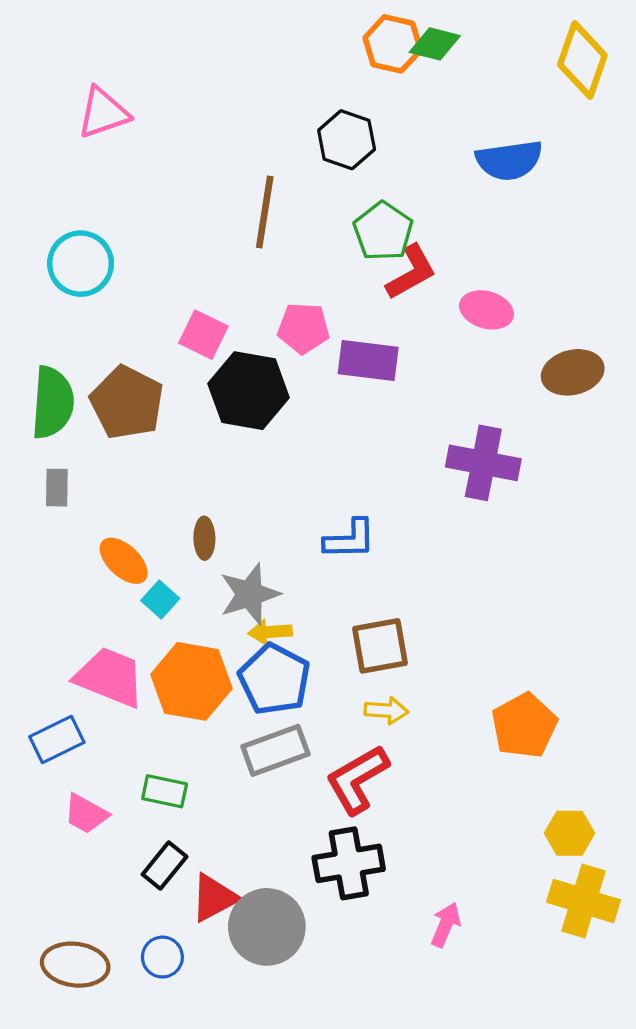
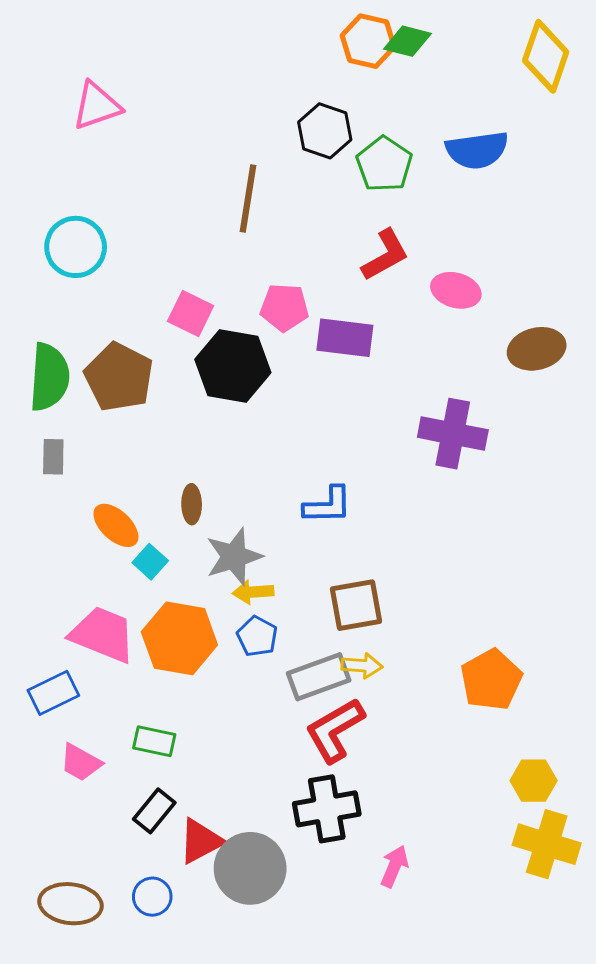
green pentagon: (383, 231) -> (384, 164), moved
blue pentagon: (274, 679) -> (257, 636), size x0.6
gray rectangle: (275, 750) -> (319, 677), moved
pink arrow: (446, 925) -> (394, 866), moved

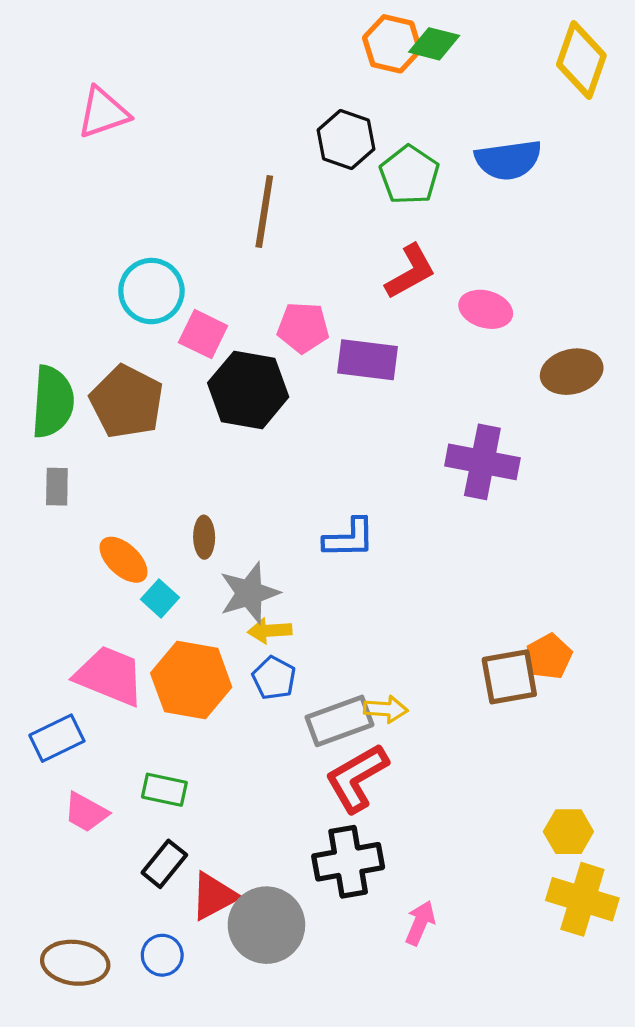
cyan circle: (76, 247) -> (151, 291), moved
brown square: (356, 605) -> (509, 677), moved
orange pentagon: (491, 680) -> (549, 656), moved, size x0.7

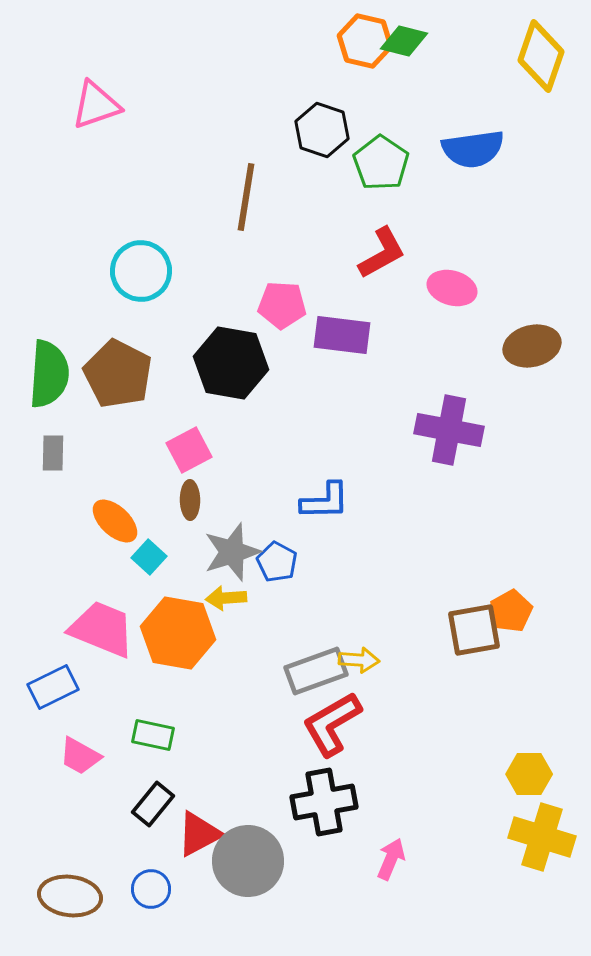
pink square: (203, 334) -> (189, 450), moved, turned 36
yellow arrow: (270, 631) -> (226, 598), moved
blue pentagon: (274, 678) -> (277, 562), moved

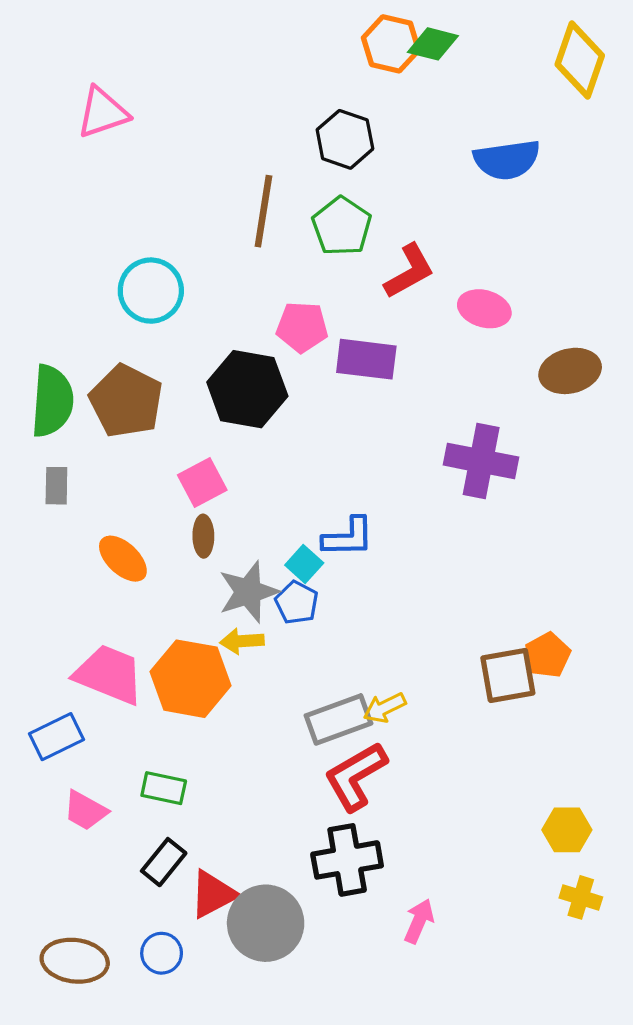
green pentagon: (381, 163) -> (342, 226), moved
cyan square: (149, 557) -> (304, 564), moved
yellow arrow: (359, 660) -> (385, 708), turned 150
yellow cross: (542, 837) -> (581, 897), size x0.6

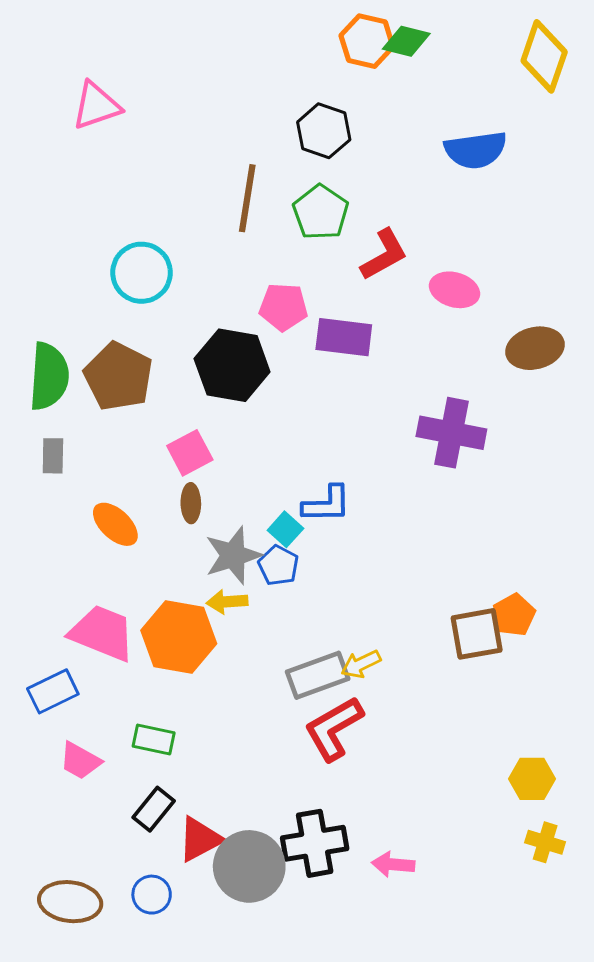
black cross: (347, 860) -> (315, 843), moved
pink arrow: (419, 921) -> (393, 864), turned -108

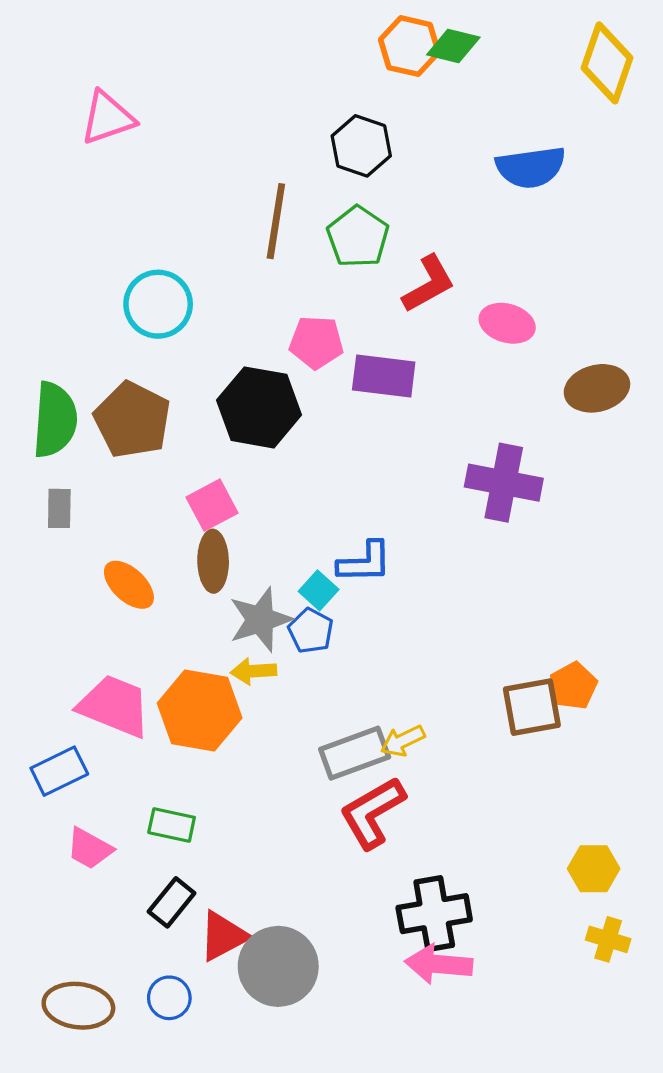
brown ellipse: (191, 503) -> (213, 561), size x1.4
black cross: (315, 843) -> (434, 914), moved
pink arrow: (393, 864) -> (439, 964), size x1.4

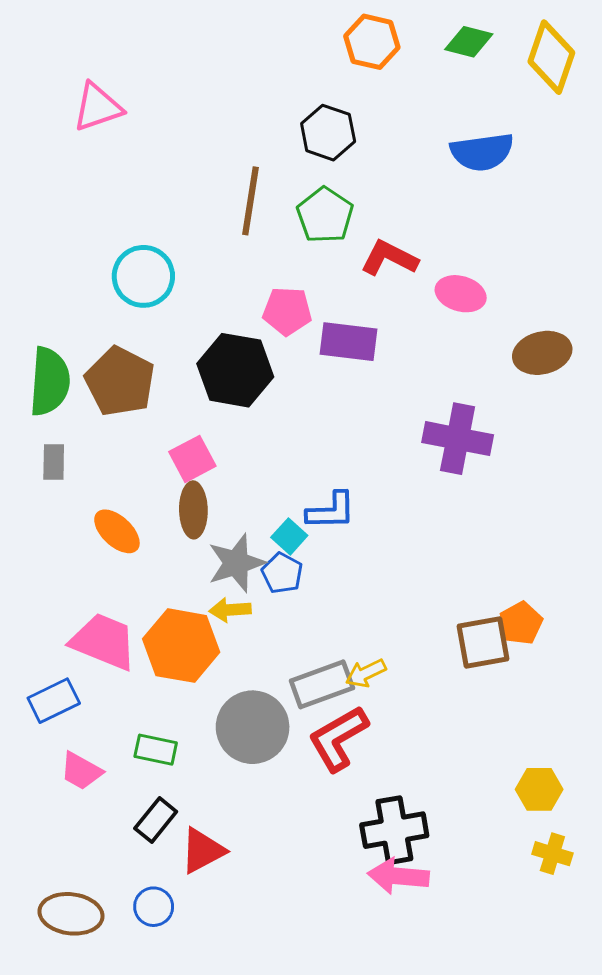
green diamond: (453, 46) -> (469, 42), moved
red L-shape: (429, 284) -> (389, 258), turned -124
gray circle: (278, 966) -> (253, 727), moved

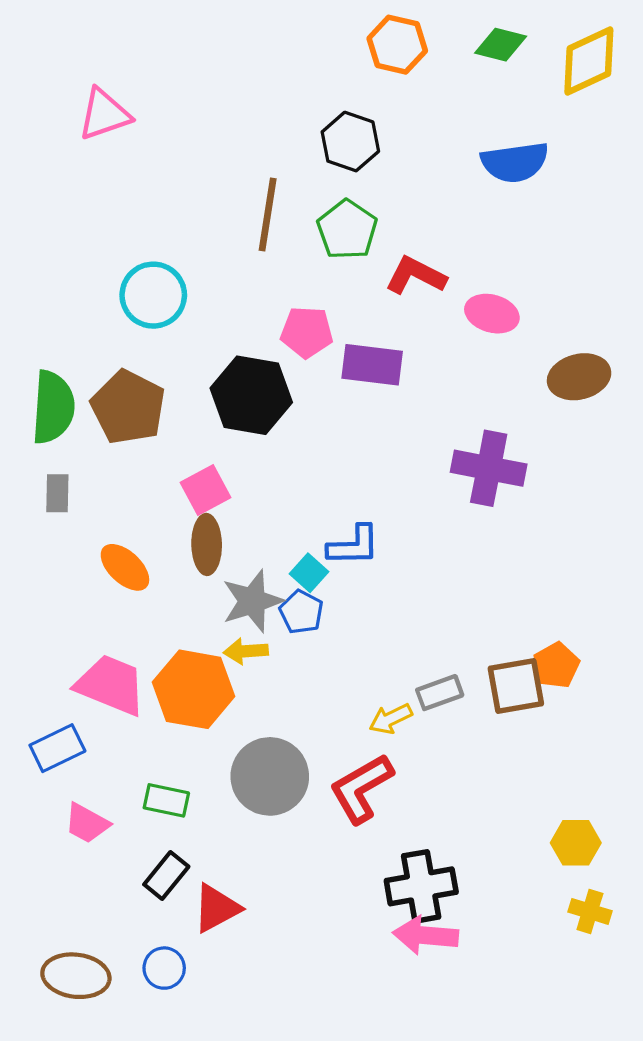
yellow diamond: (551, 57) -> (589, 61), turned 46
gray rectangle: (322, 684) -> (440, 693), moved, size x0.7

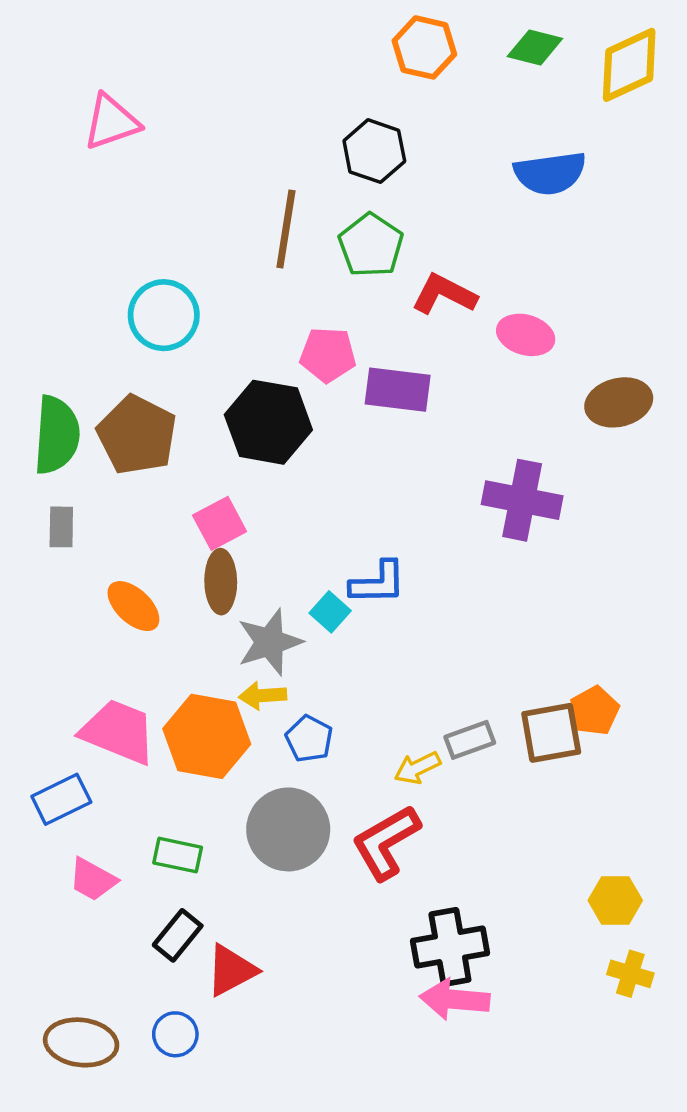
blue pentagon: (301, 612) -> (309, 739), moved

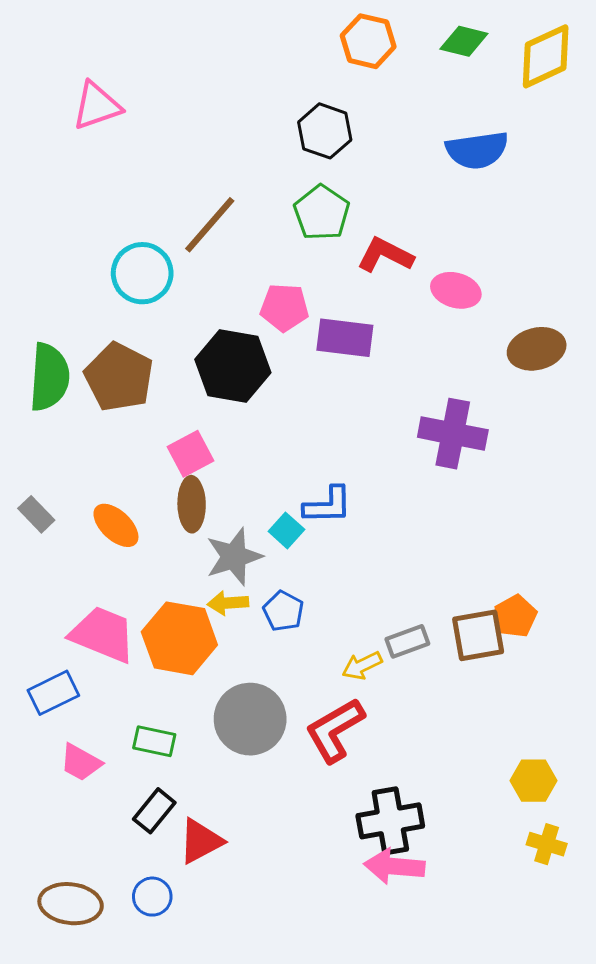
brown line: (286, 229) -> (210, 225), moved, turned 32
gray rectangle: (61, 527) -> (36, 514), moved, turned -45
blue pentagon: (309, 739) -> (283, 611), moved

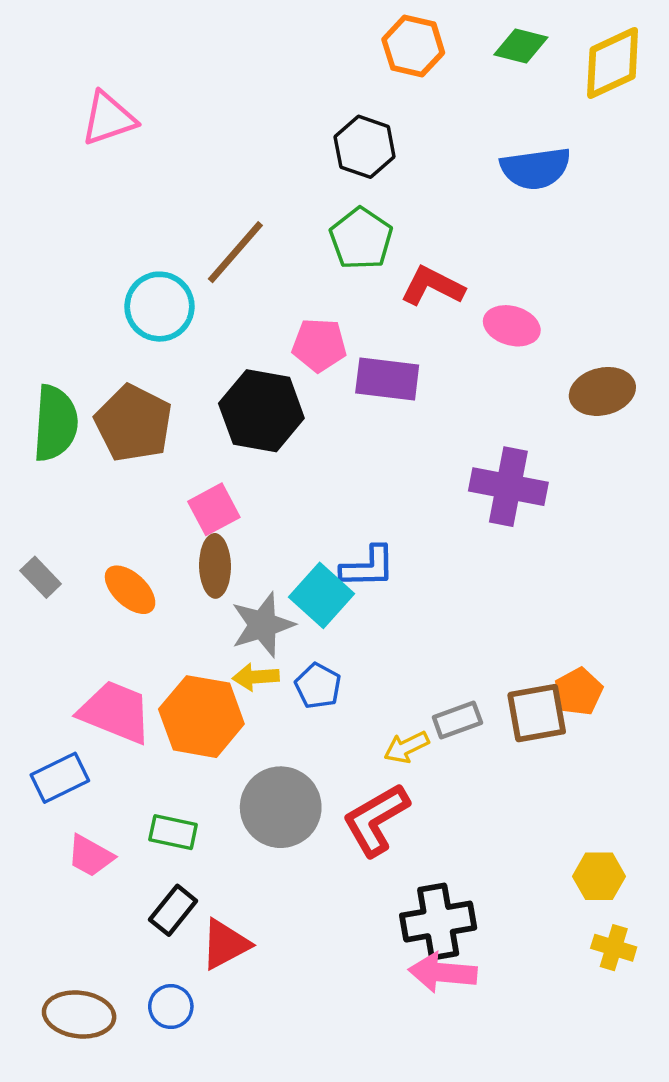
cyan square: (286, 530) -> (321, 595), size x1.6

